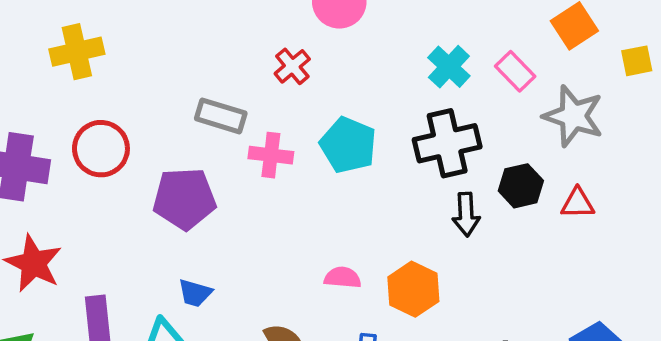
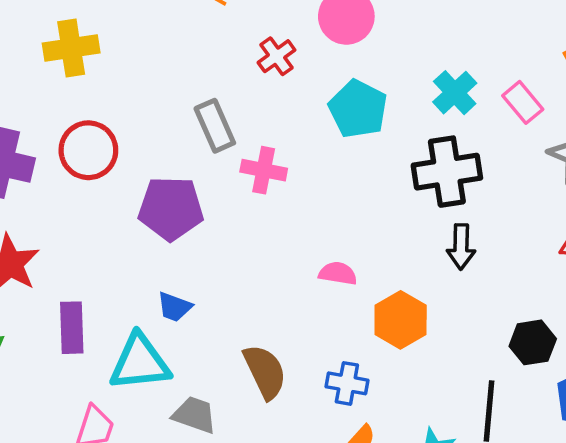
red cross: (292, 66) -> (277, 56), moved
gray rectangle: (221, 116) -> (215, 126), turned 45
cyan pentagon: (348, 145) -> (358, 109), moved
black hexagon: (521, 186) -> (533, 342), moved
pink semicircle: (343, 278) -> (338, 273), moved

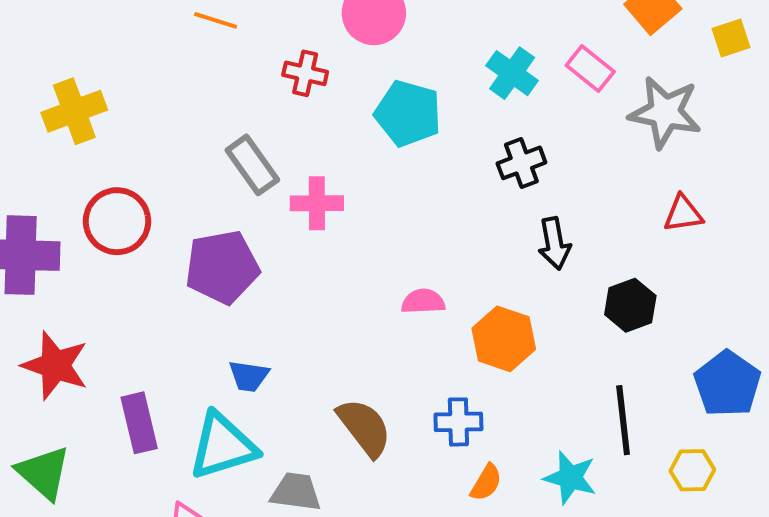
red cross: (277, 56) -> (305, 73), turned -30
black cross: (447, 172) -> (521, 163), size x0.6
black hexagon: (533, 342) -> (630, 305), moved

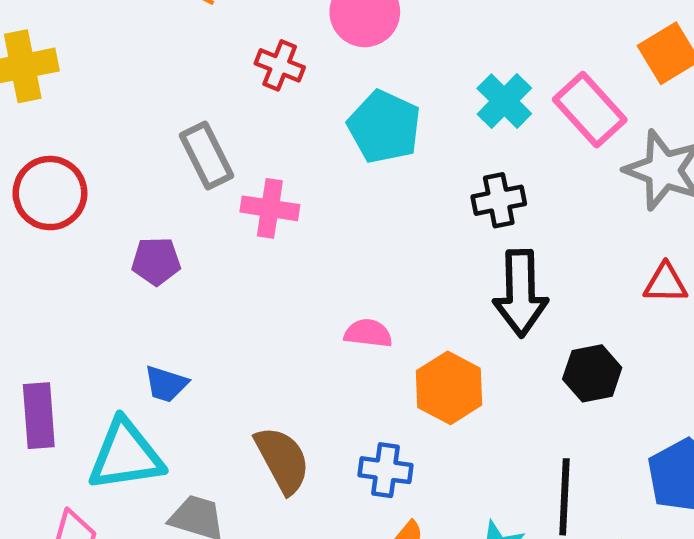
pink rectangle: (590, 68) -> (590, 110), size x1.4
black arrow: (554, 243) -> (521, 293), size x1.5
purple pentagon: (222, 267) -> (156, 261), size x0.6

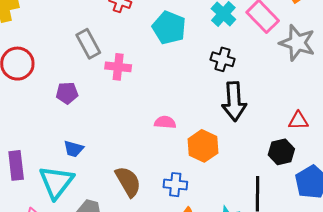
black cross: (499, 200) -> (223, 59), turned 30
red triangle: (665, 283) -> (298, 121), moved
black hexagon: (592, 373) -> (281, 152), moved
cyan triangle: (126, 455) -> (56, 182), turned -42

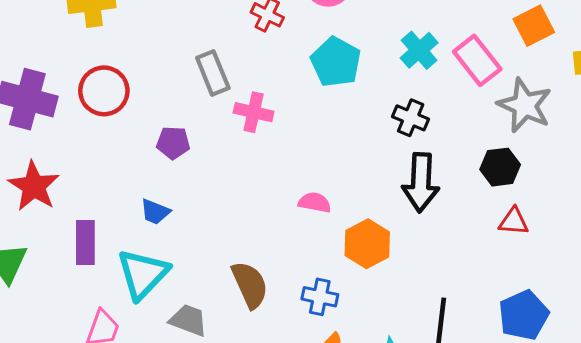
blue trapezoid: (74, 149) -> (155, 212), moved
black hexagon: (281, 152) -> (500, 167), moved

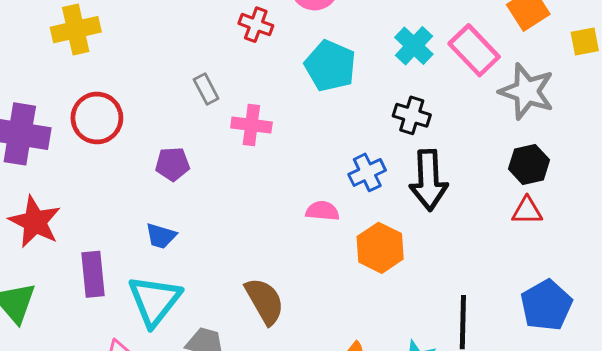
gray rectangle: (213, 73) -> (206, 89), size x0.7
black hexagon: (500, 167) -> (529, 164), moved
blue cross: (320, 297) -> (367, 172), moved, turned -32

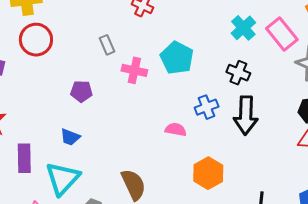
cyan pentagon: (330, 66) -> (177, 58), moved
red circle: (97, 118) -> (36, 40), moved
orange hexagon: (380, 248) -> (208, 173), moved

